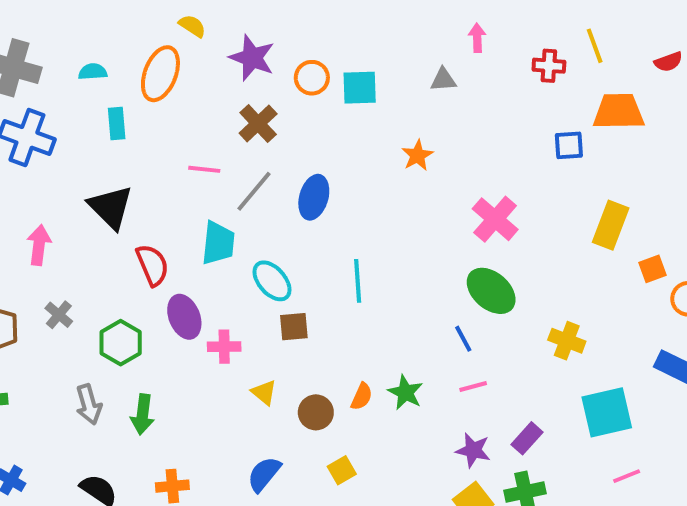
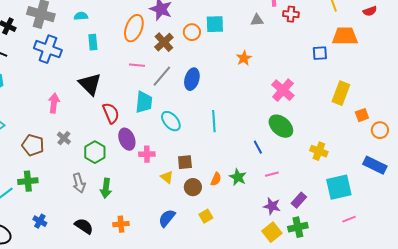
red cross: (549, 66) -> (291, 14), moved
orange ellipse: (160, 74) -> (134, 28), moved
orange circle: (312, 78) -> (192, 32), moved
brown square: (294, 327) -> (185, 162), moved
blue line: (463, 339) -> (258, 147), moved

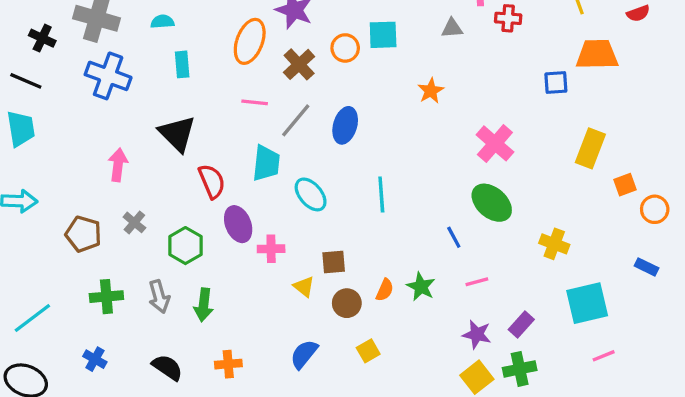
blue rectangle: (375, 165) -> (646, 267), size x0.6
green cross: (28, 181) -> (106, 297), moved

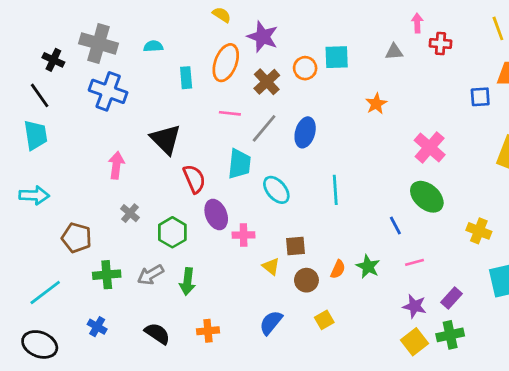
cyan rectangle: (182, 64) -> (186, 78), moved
black line: (26, 81) -> (40, 95), turned 32
brown pentagon: (83, 234) -> (77, 238), moved
gray arrow: (159, 297) -> (150, 275), turned 76

